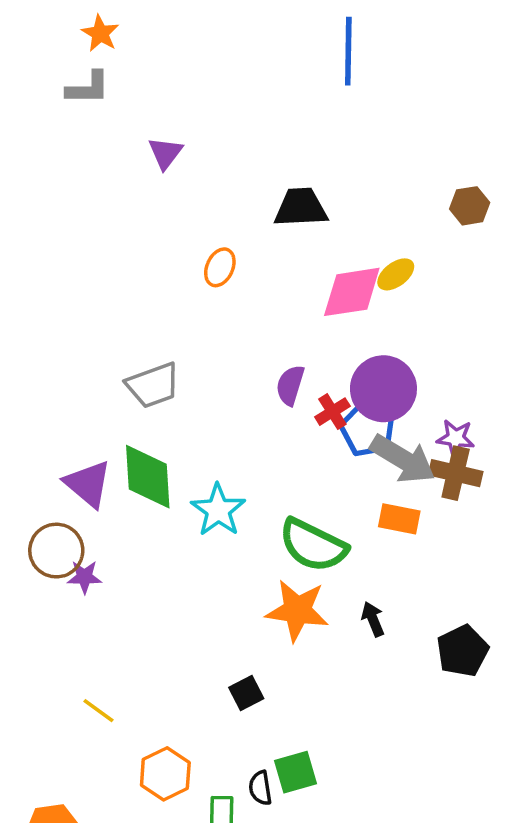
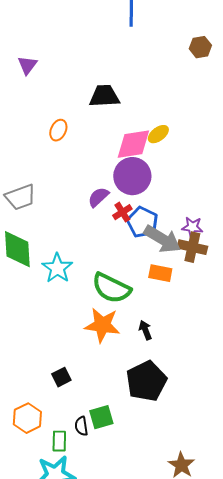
brown hexagon: (470, 206) -> (200, 47), moved
purple semicircle: (290, 385) -> (98, 197), turned 30
purple circle: (383, 389) -> (132, 176), moved
black pentagon: (463, 651) -> (146, 381), moved, size x1.4
black square: (246, 693) -> (61, 377), moved

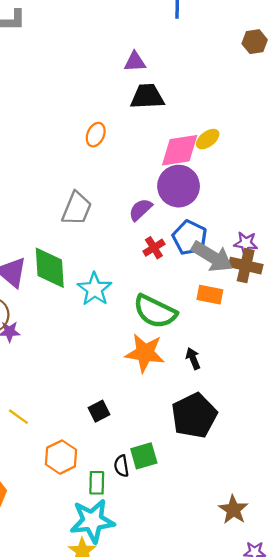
purple triangle: (27, 65) -> (135, 62), moved, turned 50
gray trapezoid: (20, 197) -> (77, 208), moved, turned -48
red cross: (122, 212) -> (154, 248), moved

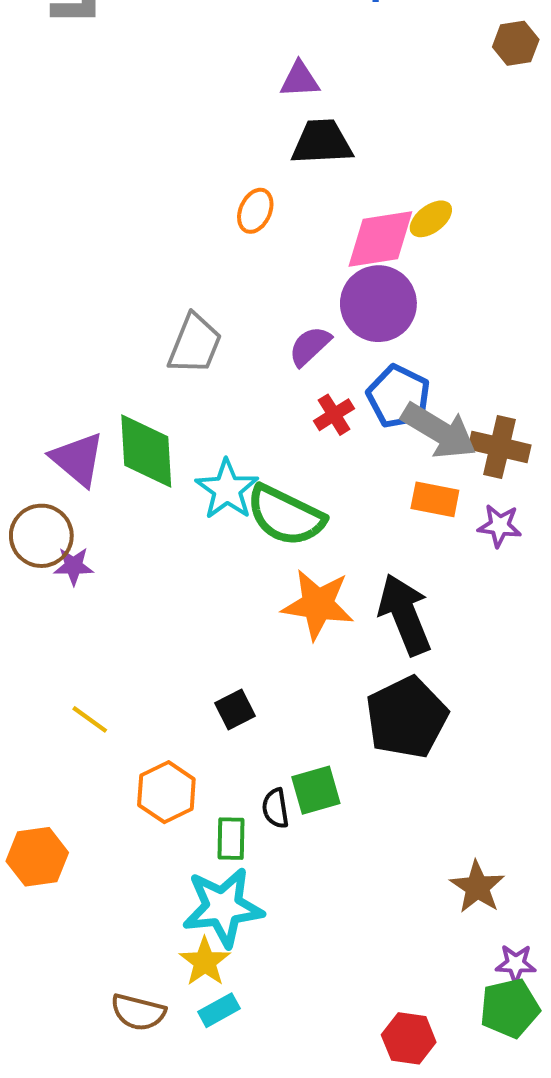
orange ellipse: (96, 135) -> (255, 211), moved
purple star: (246, 243) -> (500, 526), moved
green semicircle: (155, 311) -> (286, 516), moved
black arrow: (193, 358) -> (405, 615), size x2.0

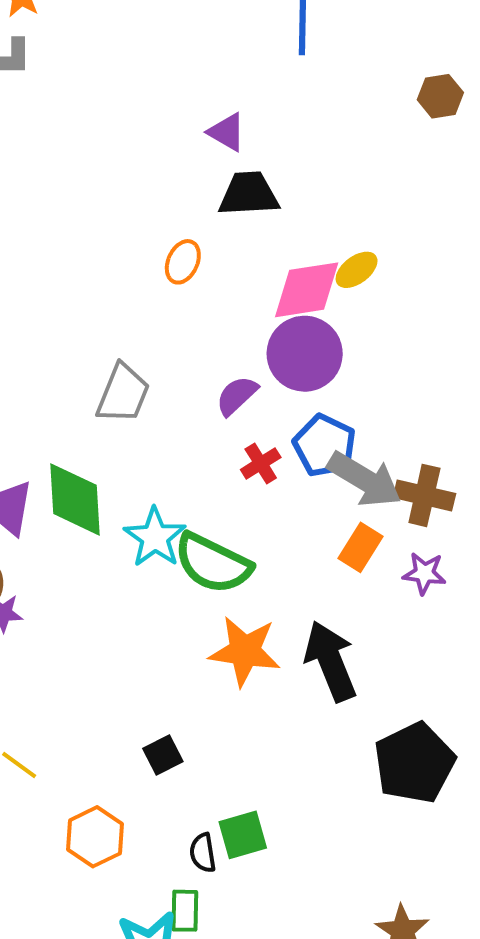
purple triangle: (300, 80) -> (227, 132), turned 33
orange rectangle: (435, 499) -> (361, 547), turned -69
black pentagon: (407, 717) -> (414, 763), moved
green rectangle: (231, 839) -> (185, 911), moved

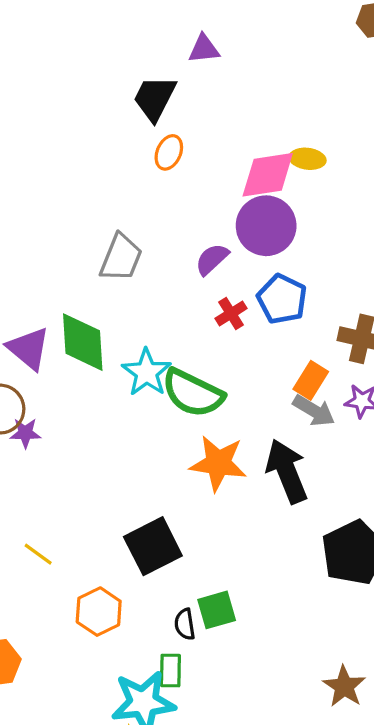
purple triangle: (227, 132) -> (204, 49), turned -36
black trapezoid: (249, 194) -> (154, 98), moved, turned -60
yellow ellipse: (357, 270) -> (308, 159), turned 44
gray arrow: (365, 479) -> (314, 411), moved, size x0.7
black square: (163, 755) -> (153, 546), size x1.8

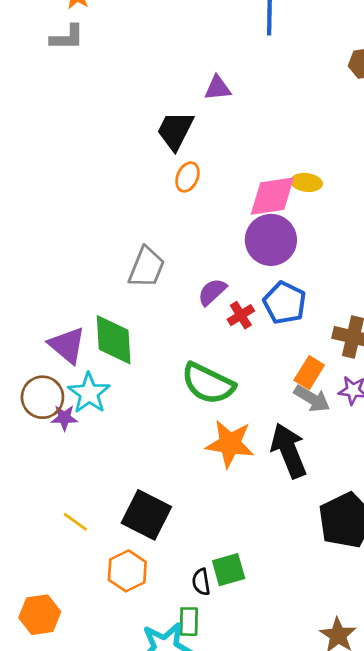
purple semicircle: (212, 259) -> (212, 292), moved
cyan star: (147, 372) -> (89, 393), moved
black square: (153, 546) -> (146, 515), moved, turned -36

